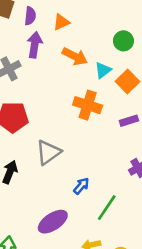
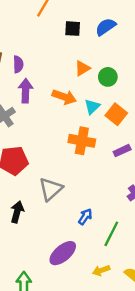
orange triangle: (61, 22) -> (82, 68), moved

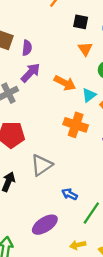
orange triangle: (82, 68) -> (85, 49), moved, turned -40
purple arrow: (26, 91) -> (30, 73), turned 35
blue arrow: (85, 217) -> (70, 194), turned -104

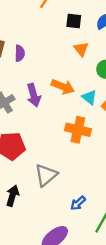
purple arrow: (30, 73) -> (34, 95), moved, turned 125
cyan triangle: (89, 95) -> (89, 97), turned -40
blue arrow: (70, 194) -> (78, 203), turned -64

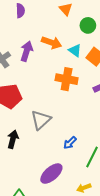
purple semicircle: (20, 53) -> (20, 11), moved
purple arrow: (34, 95) -> (27, 51), turned -144

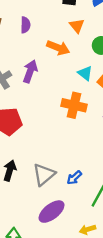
orange arrow: (51, 43) -> (58, 48), moved
gray triangle: (41, 120) -> (44, 175), moved

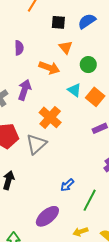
orange cross: (74, 105) -> (50, 117), moved, turned 30
gray triangle: (44, 175) -> (36, 144), moved

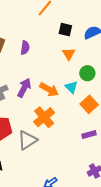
orange arrow: (49, 68) -> (49, 90), moved
cyan triangle: (74, 90) -> (71, 87), moved

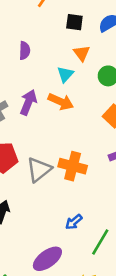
cyan triangle: (71, 87) -> (65, 74), moved, turned 32
orange cross: (44, 117) -> (73, 166), moved, turned -30

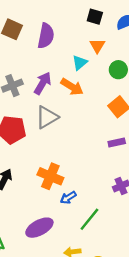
purple semicircle: (25, 51) -> (46, 36), size x1.5
orange cross: (73, 166) -> (50, 176), moved
gray triangle: (39, 170) -> (47, 117), moved

